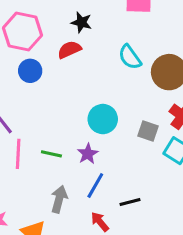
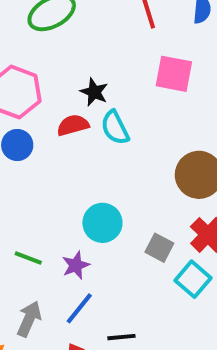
cyan semicircle: (130, 57) -> (115, 128), moved

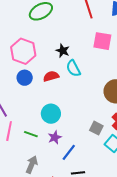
red semicircle: (73, 125) -> (51, 76), moved
cyan circle: (102, 223) -> (51, 114), moved
blue line: (79, 308) -> (69, 152), moved

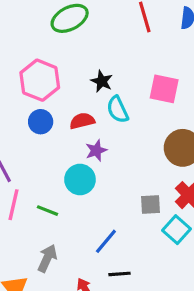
pink square: (102, 41) -> (164, 89), moved
gray square: (96, 128) -> (151, 204), turned -32
purple star: (55, 137) -> (96, 150), moved

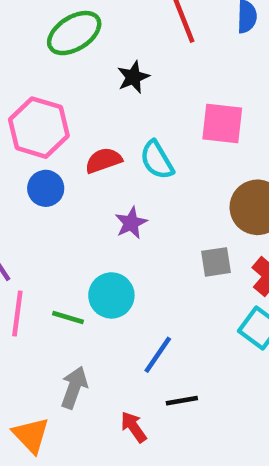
black star: (102, 81) -> (133, 77), moved, turned 30
red semicircle: (82, 121) -> (104, 160), moved
cyan circle: (80, 180) -> (111, 295), moved
gray square: (151, 204) -> (216, 262), moved

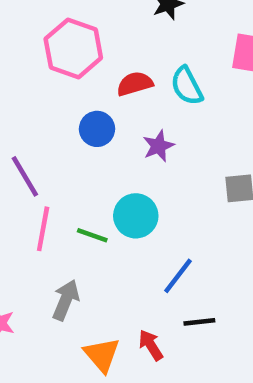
blue circle: (46, 188) -> (97, 129), moved
gray arrow: (74, 388) -> (66, 300), moved
orange triangle: (31, 435) -> (102, 355), moved

